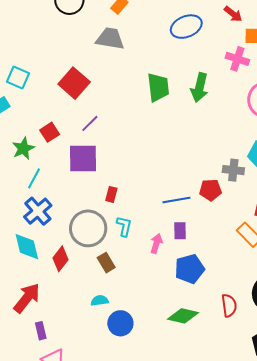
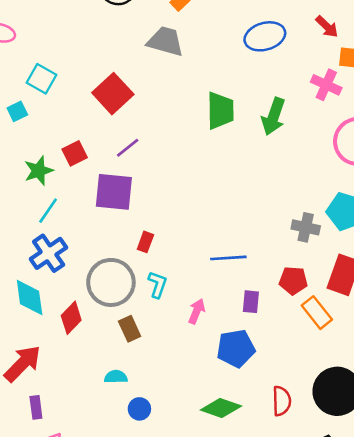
red pentagon: (210, 190) -> (293, 281), moved
purple rectangle: (180, 231) -> (251, 302), moved
blue circle: (120, 323) -> (139, 409), size x0.7

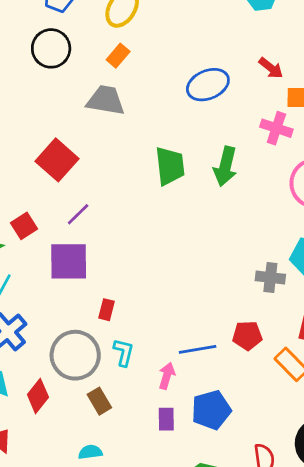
blue line: (228, 258) -> (198, 349), moved
red pentagon: (293, 281) -> (247, 336), moved
purple rectangle: (251, 302) -> (166, 419), moved

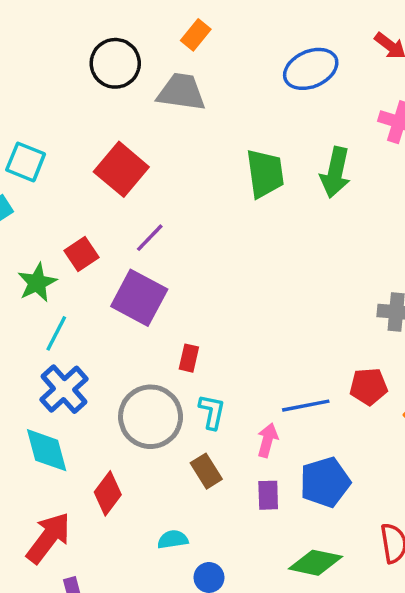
black circle: (51, 48) -> (115, 63), moved
purple square: (69, 261) -> (139, 298), turned 30
red diamond: (38, 396) -> (108, 493), moved
brown rectangle: (99, 401) -> (206, 471), moved

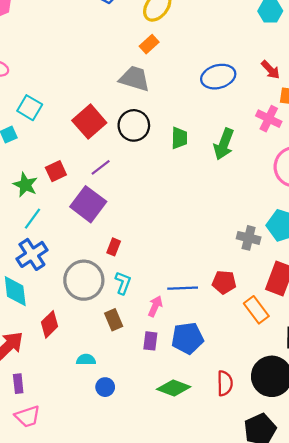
black circle: (115, 63) -> (134, 125), moved
green trapezoid: (265, 173) -> (179, 138), size x0.7
green star: (37, 283) -> (25, 185), turned -30

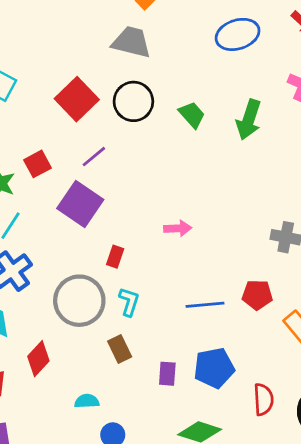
green trapezoid: (179, 138) -> (192, 115), turned -40
pink arrow: (155, 306) -> (178, 228), moved, turned 66
red semicircle: (225, 383) -> (263, 399), moved

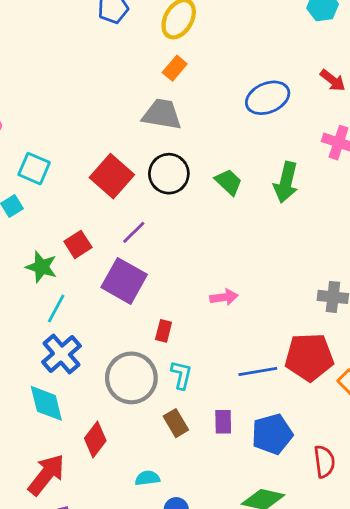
red pentagon: (257, 295) -> (309, 357), size x1.6
purple rectangle: (167, 374) -> (223, 422), moved

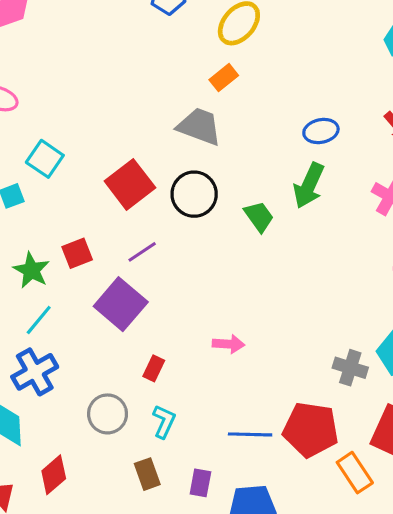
blue ellipse: (268, 98) -> (321, 131), size x0.7
green arrow: (286, 182) -> (309, 186), moved
gray circle: (131, 378) -> (108, 414), size x0.7

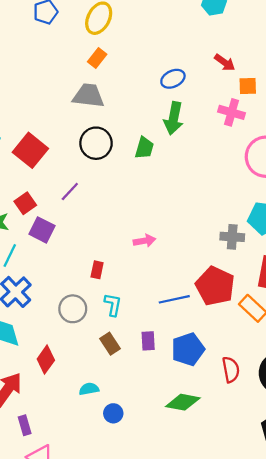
red square: (130, 184) -> (30, 150), moved
green trapezoid: (259, 217) -> (144, 148), turned 65
purple square: (121, 304) -> (42, 230), moved, size x0.7
red pentagon: (311, 430) -> (215, 286), turned 30

